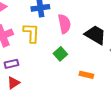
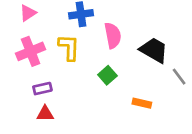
red triangle: (13, 83) -> (45, 114), turned 32

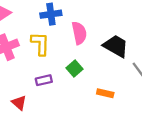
purple rectangle: (42, 89) -> (44, 80), moved
red triangle: (45, 114) -> (19, 103), turned 42

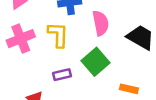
green square: (74, 68) -> (95, 62), size x1.5

